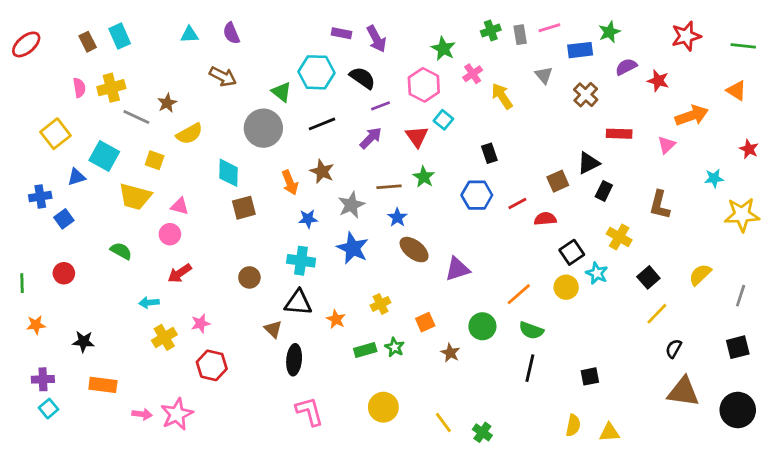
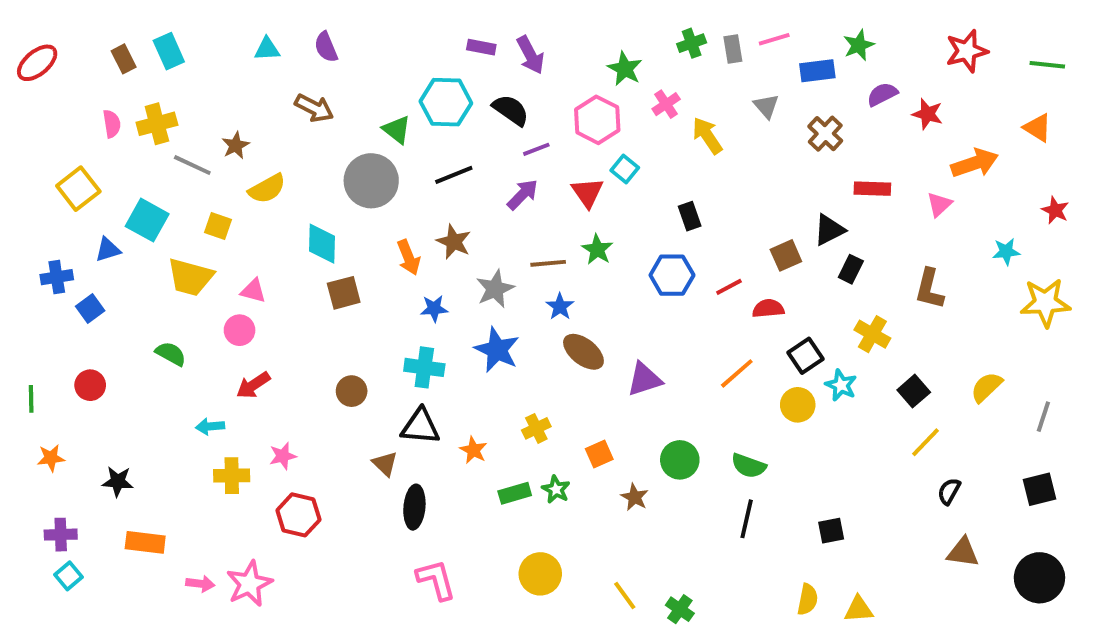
orange line: (519, 294) -> (737, 373), moved
yellow cross: (164, 337) -> (232, 476), turned 30
brown triangle: (683, 392) -> (963, 552), size x0.7

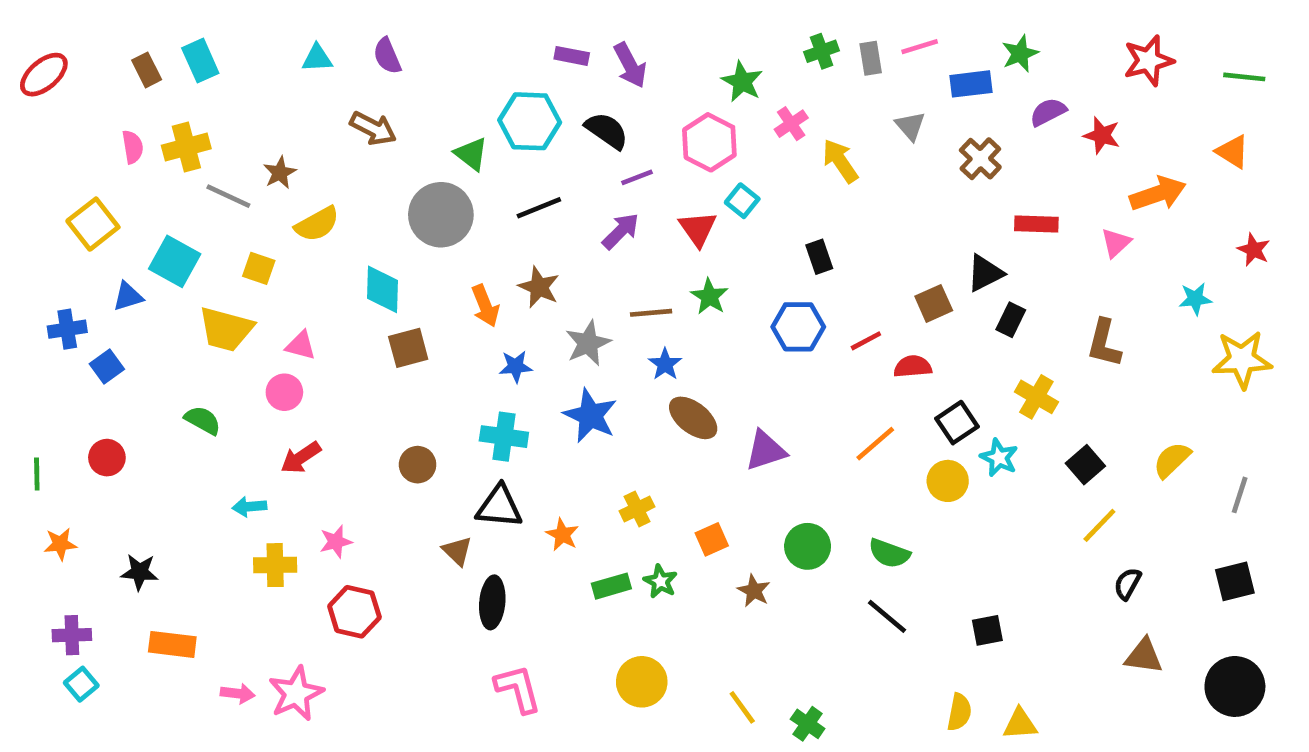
black line: (747, 519) -> (887, 616), turned -63

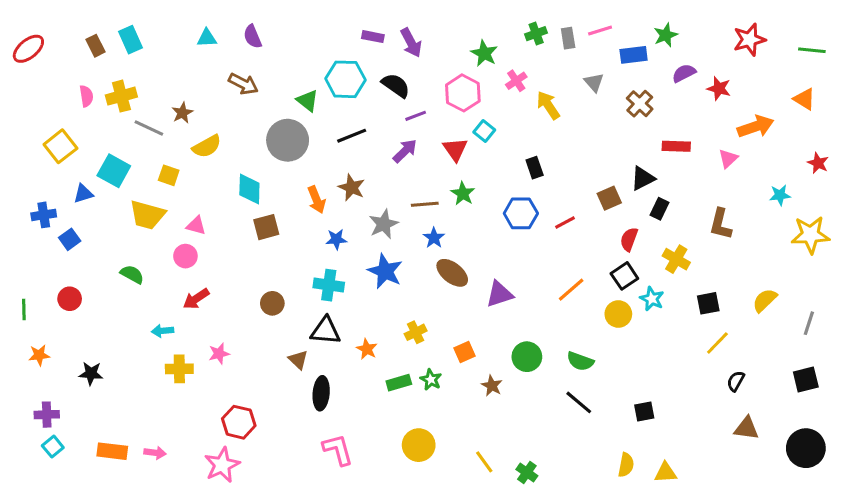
red semicircle: (913, 367) -> (629, 239), moved, turned -65
black square: (1085, 465) -> (708, 303), turned 30
red hexagon: (354, 612) -> (239, 422), moved
orange rectangle: (172, 644) -> (112, 451), moved
pink star: (296, 693) -> (222, 465), moved

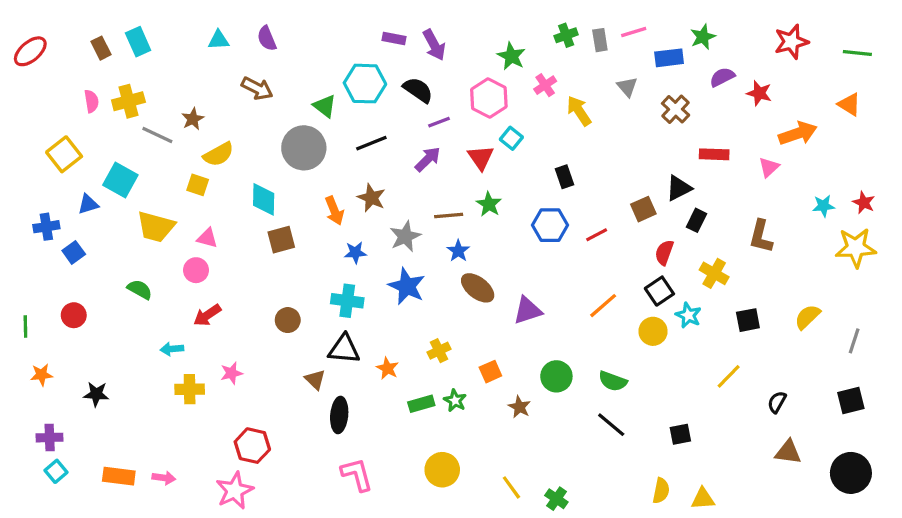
red star: (818, 163) -> (864, 203), moved
yellow square: (169, 175) -> (198, 185), moved
yellow line: (717, 343) -> (729, 376), moved

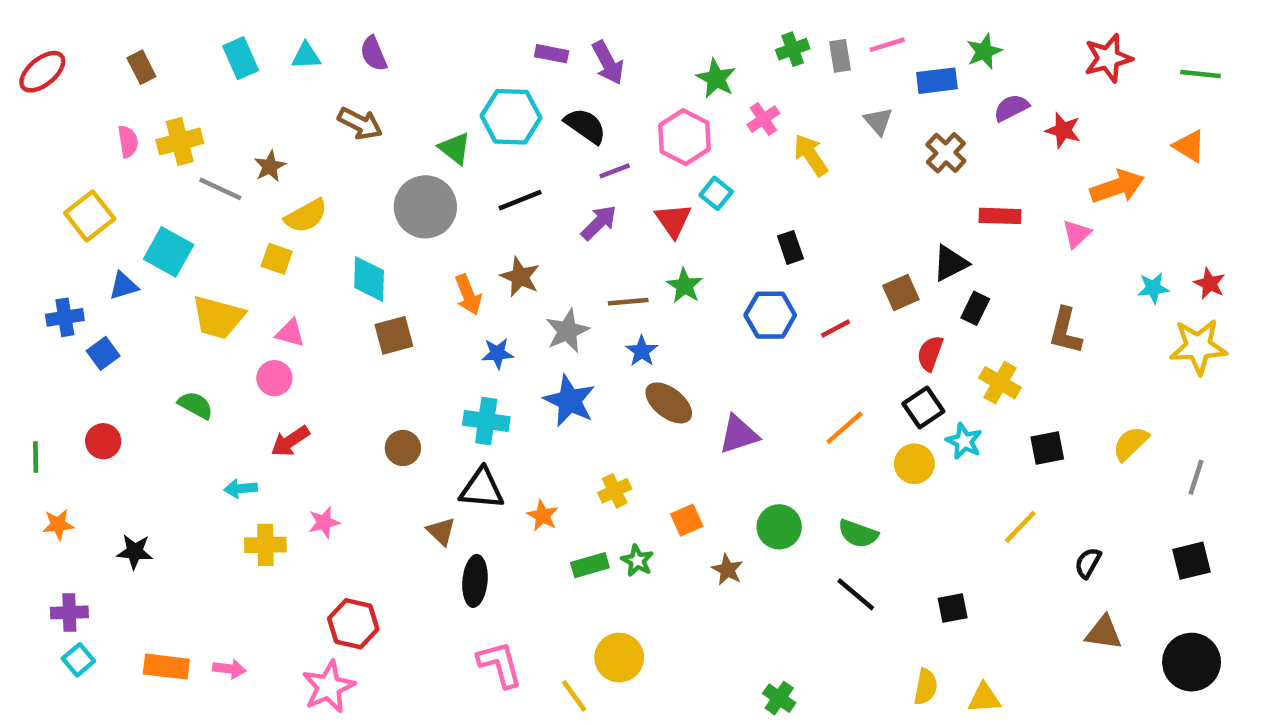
cyan rectangle: (138, 42) -> (241, 58), moved
yellow line: (511, 487) -> (574, 696), moved

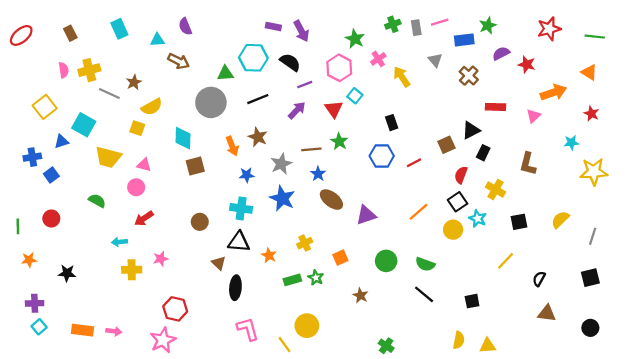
cyan triangle: (306, 56) -> (157, 40), moved
green triangle: (455, 148) -> (225, 73), turned -42
red star: (1210, 283) -> (591, 114), moved
brown star: (727, 570) -> (360, 295), moved
black circle: (1192, 662) -> (590, 328), size x0.6

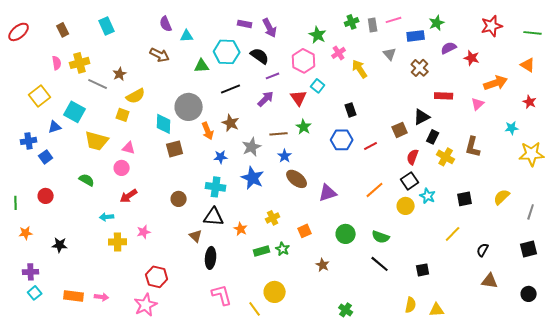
cyan triangle: (157, 40) -> (187, 36), moved
gray circle: (211, 102) -> (189, 107), moved
yellow cross: (495, 189) -> (446, 157), moved

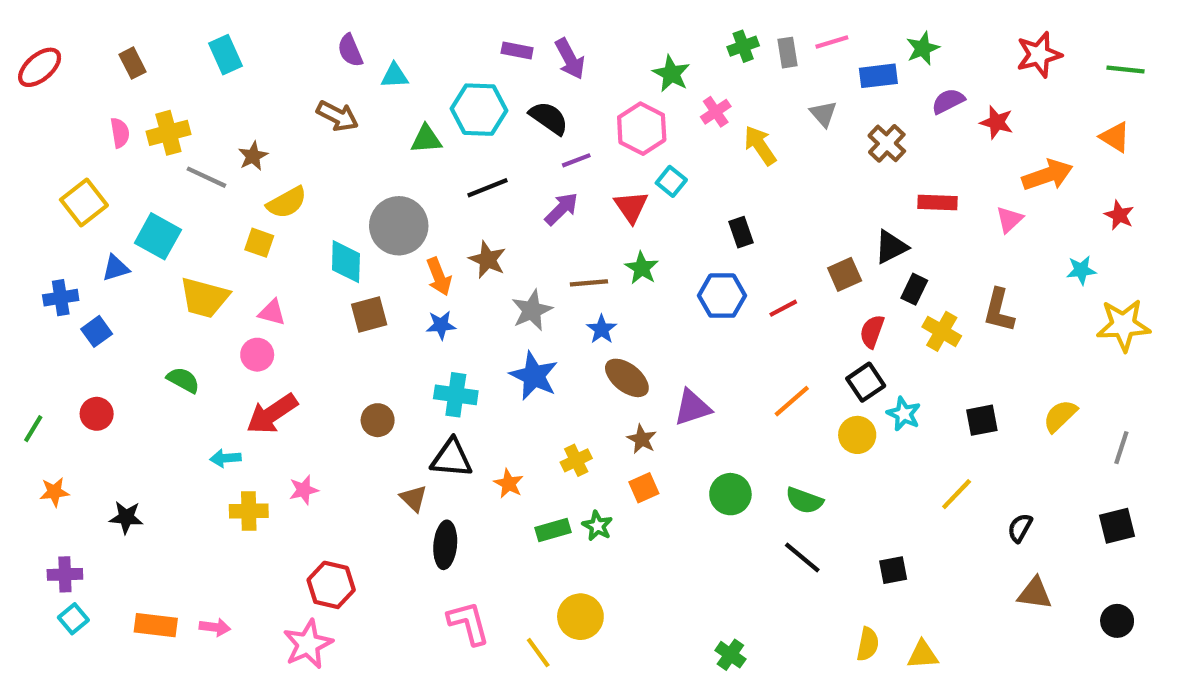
blue star: (221, 157) -> (441, 325), moved
red arrow: (129, 196) -> (272, 414), size x1.4
green line: (16, 203) -> (33, 429), turned 32
brown star: (323, 265) -> (642, 439), moved

